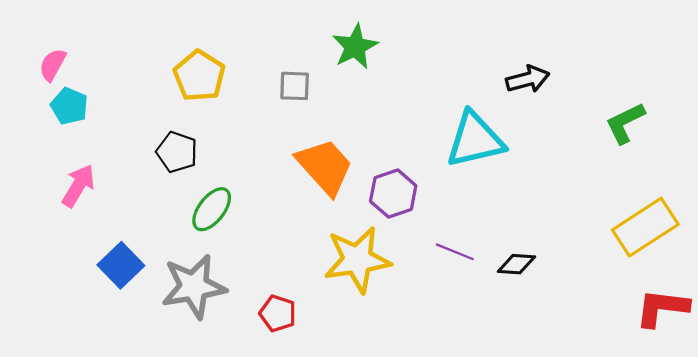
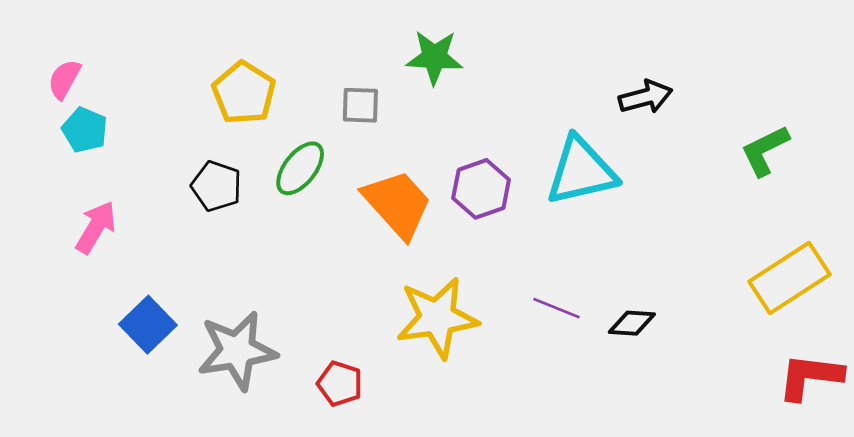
green star: (355, 47) -> (434, 57), turned 30
purple hexagon: (393, 194) -> (481, 189), moved
green ellipse: (212, 209) -> (300, 168), moved

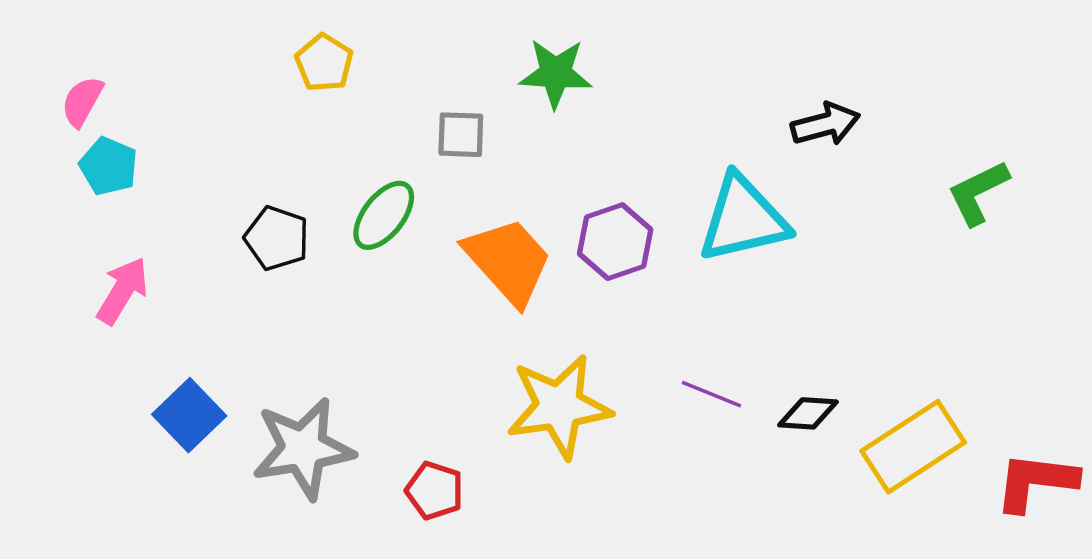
yellow pentagon: (244, 93) -> (324, 63), moved, size x0.7
yellow rectangle: (790, 278) -> (913, 447), moved

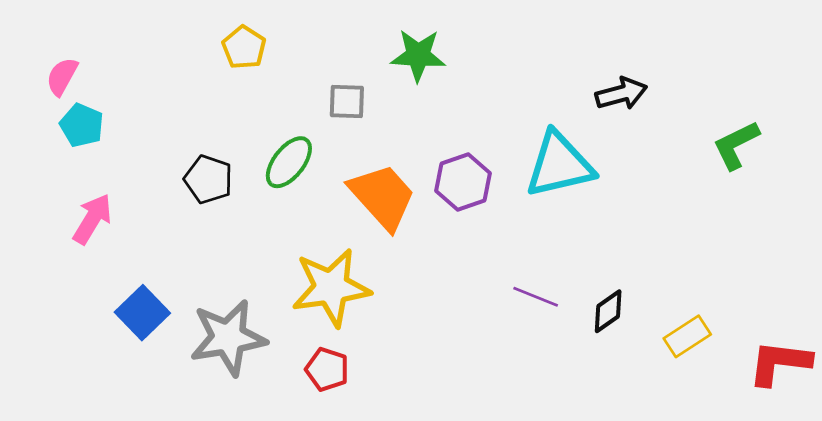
yellow star: (559, 406) -> (331, 288), moved
black diamond: (808, 413) -> (608, 311), turned -39
yellow rectangle: (913, 447) -> (687, 336), size x0.6

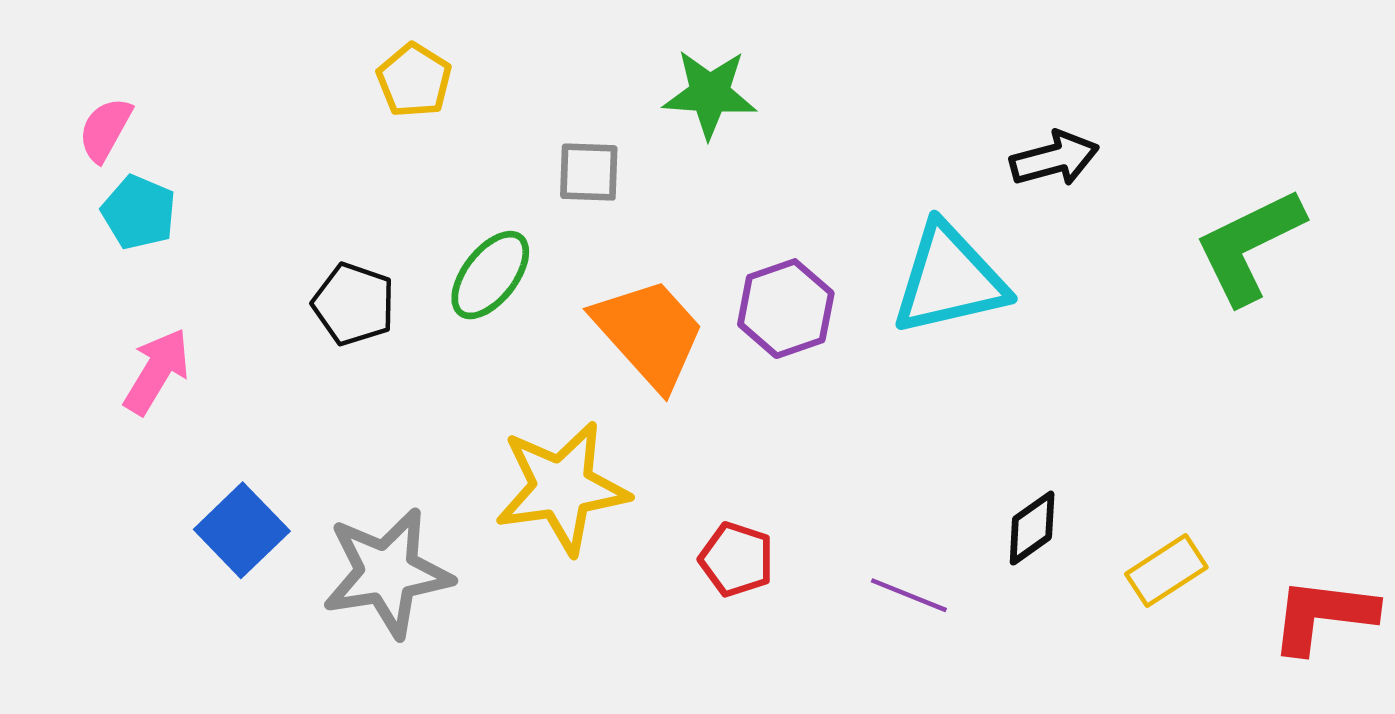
green L-shape: (736, 145) -> (1249, 246), size x1.4
purple line: (536, 297) -> (909, 595), moved
red pentagon: (327, 369) -> (737, 559), moved

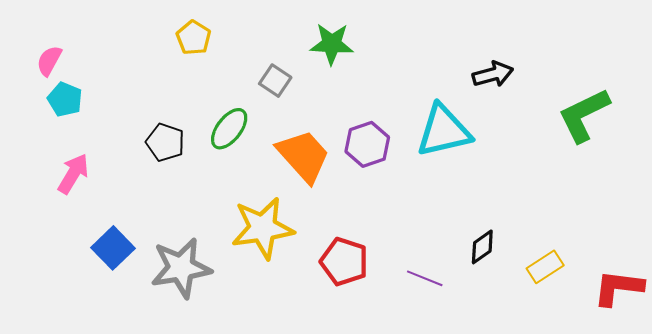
gray square: (589, 172) -> (275, 81), turned 32
red pentagon: (737, 559) -> (344, 262), size x1.4

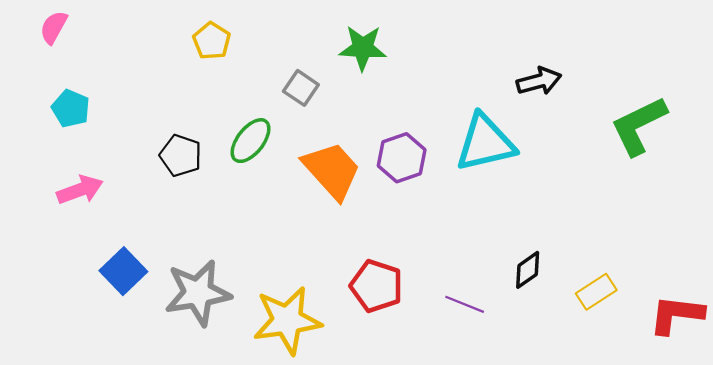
pink semicircle: (49, 61) -> (54, 27), moved
pink arrow: (73, 174) -> (80, 190), turned 39
yellow star: (263, 228) -> (287, 320), moved

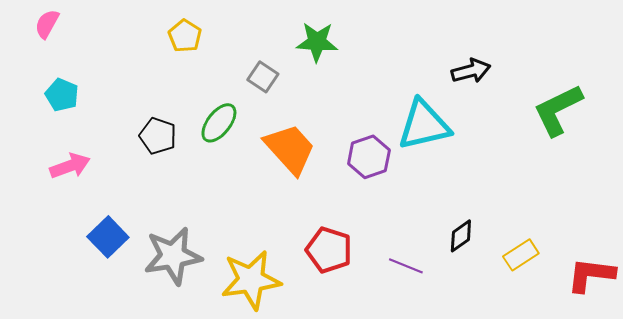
purple hexagon: (402, 158) -> (369, 157), moved

